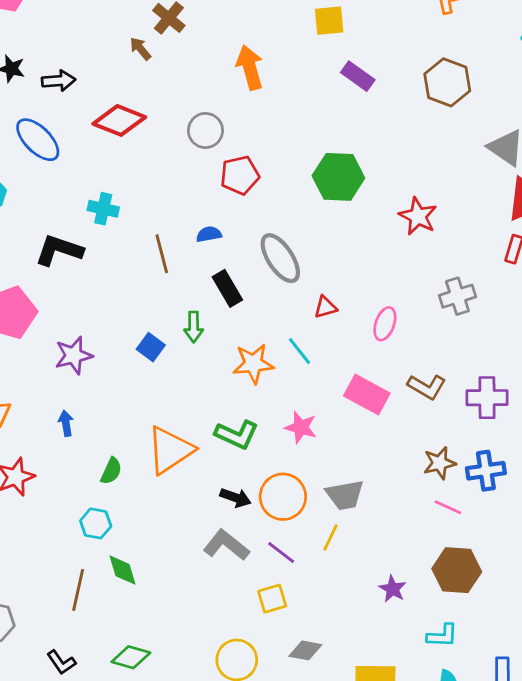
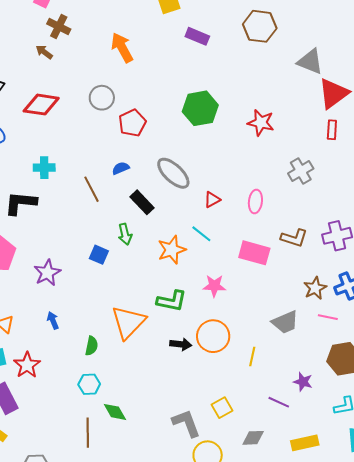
gray trapezoid: (345, 495) -> (285, 322), moved
gray L-shape: (226, 545) -> (186, 423), moved, turned 44
purple line: (281, 552) -> (279, 402), moved

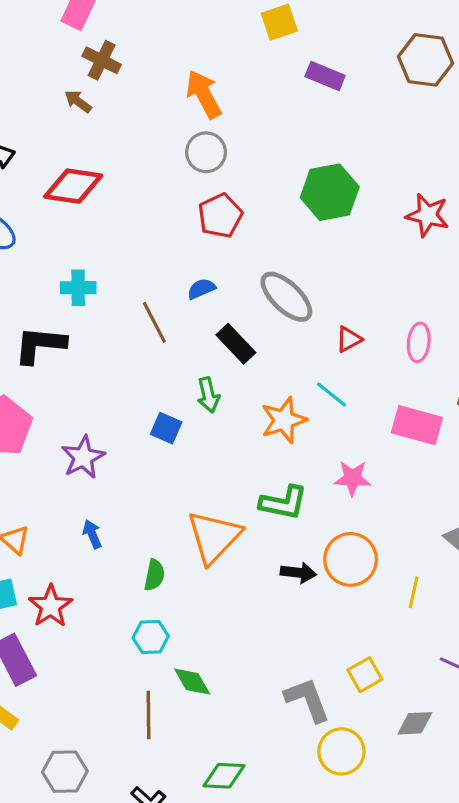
gray circle: (102, 98) -> (206, 152), moved

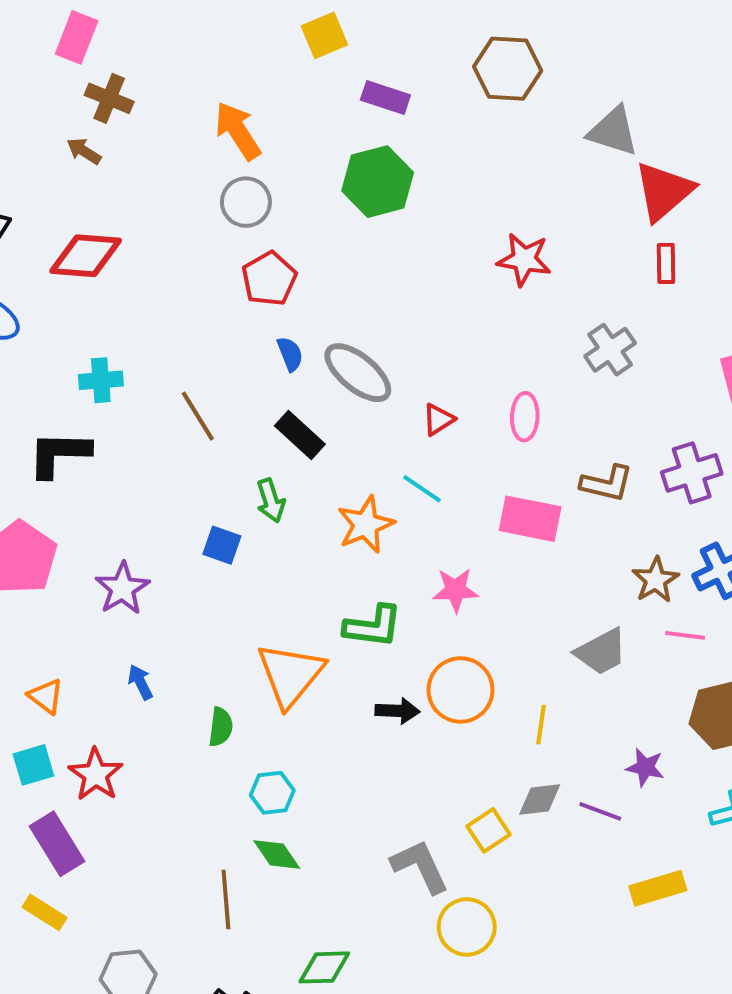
green hexagon: (330, 192) -> (378, 182), moved
blue semicircle: (201, 289) -> (290, 354), moved, turned 96
cyan hexagon: (151, 637) -> (272, 793), moved
gray diamond: (415, 723) -> (540, 799), moved

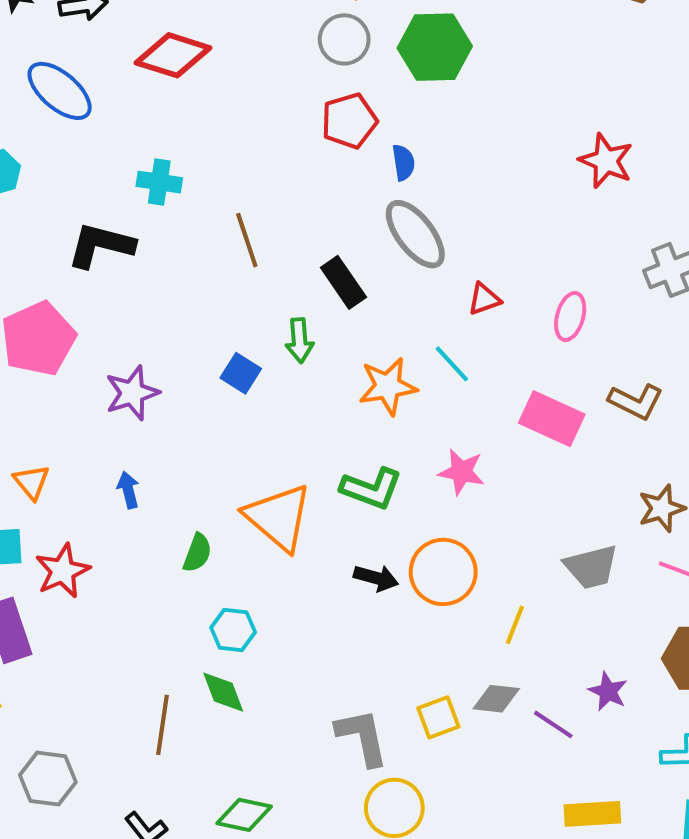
green hexagon: (378, 182) -> (435, 47), moved
blue semicircle: (290, 354) -> (403, 163), moved
orange triangle: (290, 675) -> (278, 517), turned -42

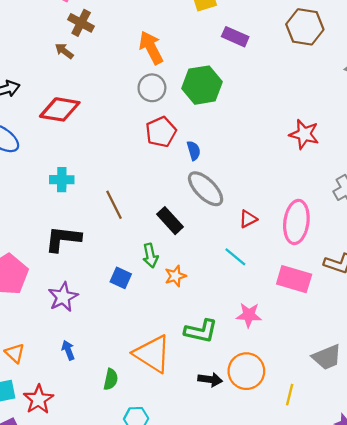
black L-shape: (101, 245) -> (63, 239), moved
pink ellipse: (570, 316) -> (296, 222), size x1.6
orange star: (388, 386) -> (175, 276), moved, size x0.7

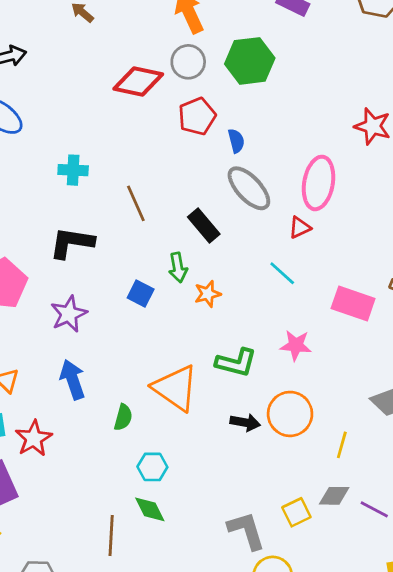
red diamond: (60, 109) -> (138, 81), moved
pink ellipse: (296, 222) -> (319, 183), moved
blue arrow: (68, 350) -> (73, 380), size x1.6

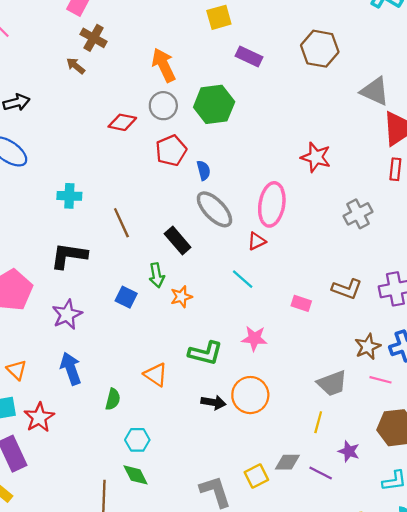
red diamond: (138, 81) -> (122, 122), size x0.7
pink rectangle: (353, 304) -> (301, 303), size x0.6
orange triangle: (175, 388) -> (156, 375), size x0.6
yellow line: (342, 445) -> (318, 422), moved

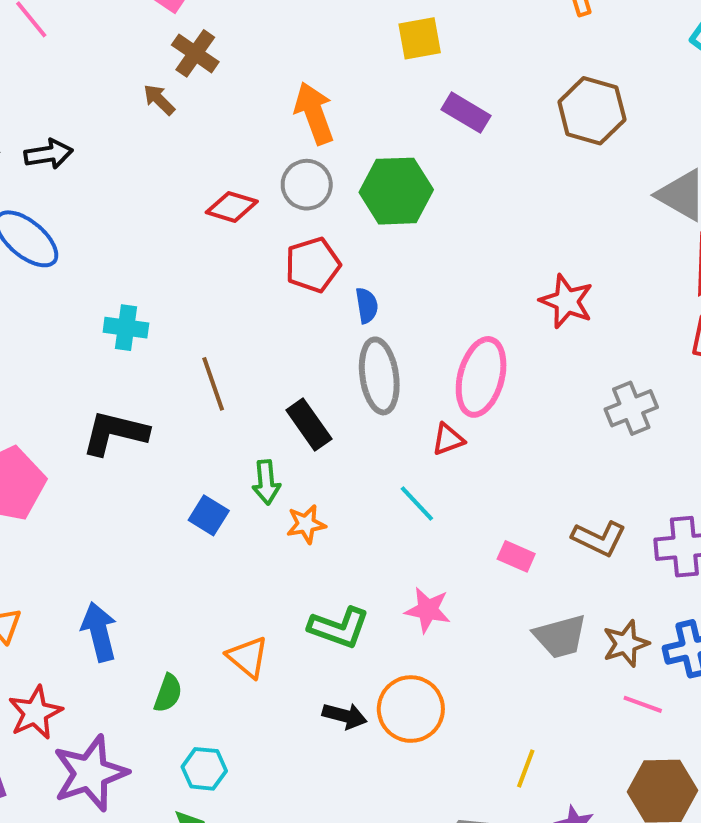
gray ellipse: (214, 209) -> (379, 376), turned 30
purple star: (67, 315) -> (90, 773), moved, size x1.4
gray trapezoid: (332, 383) -> (560, 636), moved

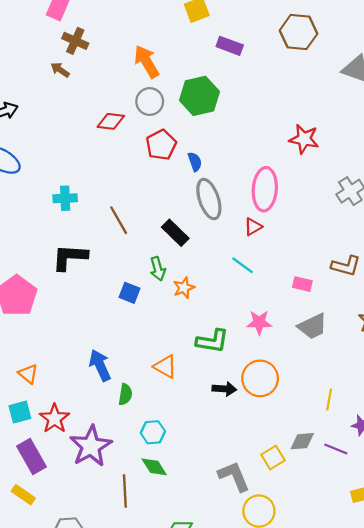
blue arrow: (99, 632) -> (100, 365), moved
gray trapezoid: (560, 636) -> (313, 326), moved

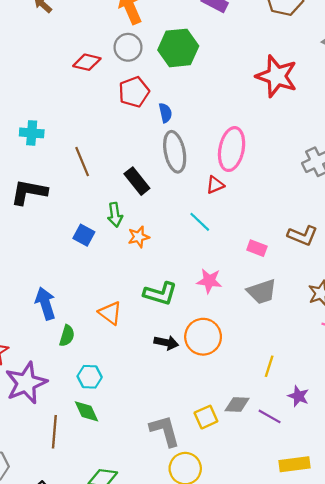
red star: (304, 139) -> (277, 76), moved, size x1.4

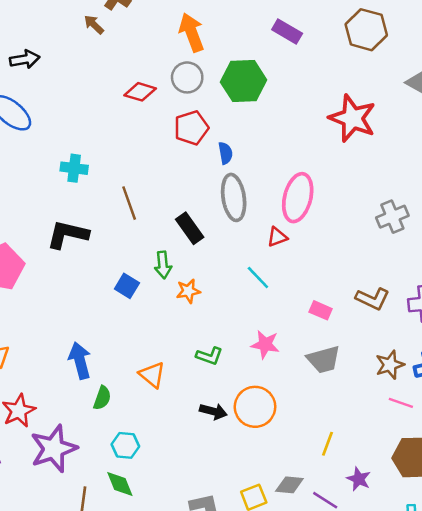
green L-shape: (160, 294) -> (209, 356), size x0.7

